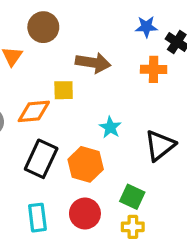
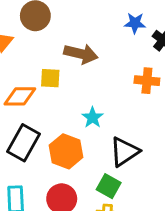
orange cross: (154, 69) -> (147, 81), moved
black triangle: (160, 145) -> (124, 152), moved

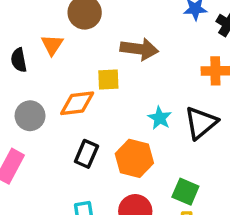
black rectangle: (23, 143) -> (86, 154), size x0.7
black triangle: (124, 152) -> (201, 123), moved

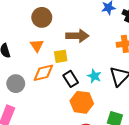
orange triangle: (52, 45) -> (37, 45), moved
black rectangle: (86, 154) -> (71, 79), moved, turned -49

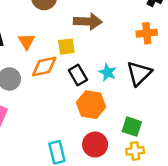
orange triangle: (37, 45) -> (26, 41), moved

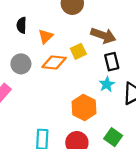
yellow square: (66, 47) -> (78, 51), turned -35
black rectangle: (78, 75) -> (112, 62), moved

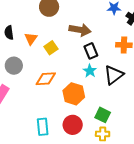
yellow square: (78, 51) -> (51, 48), moved
orange diamond: (54, 62) -> (46, 79), moved

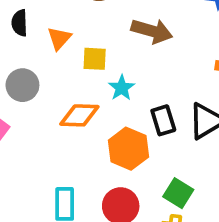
yellow square: (51, 48) -> (95, 59), turned 32
black rectangle: (91, 51) -> (163, 120), moved
cyan star: (90, 71) -> (122, 88), moved

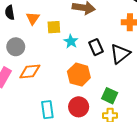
orange diamond: (79, 115) -> (30, 71), moved
black rectangle: (163, 120) -> (96, 47), moved

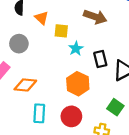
orange triangle: (33, 18) -> (42, 18), turned -32
orange diamond: (30, 71) -> (25, 85), moved
green square: (110, 96) -> (115, 107), moved

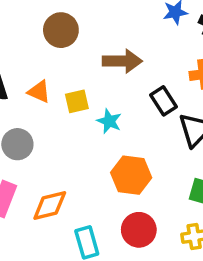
black rectangle: (100, 59) -> (163, 101), moved

